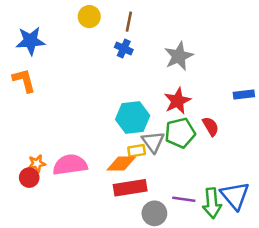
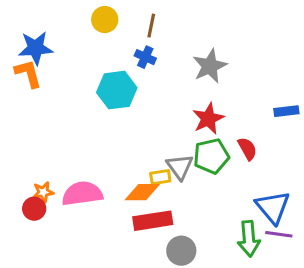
orange L-shape: (24, 80) -> (28, 74), moved
cyan hexagon: (133, 117) -> (117, 90), moved
blue triangle: (235, 195) -> (273, 207), moved
purple line: (184, 199) -> (279, 234), moved

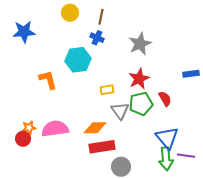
orange L-shape: (28, 74) -> (48, 80), moved
yellow rectangle: (160, 177) -> (107, 90), moved
blue triangle: (273, 207) -> (167, 138), moved

